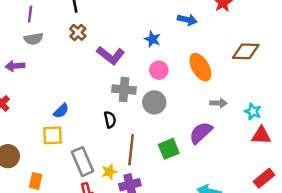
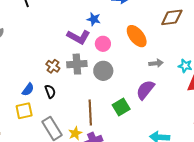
brown cross: (78, 32) -> (53, 66), moved
purple L-shape: (111, 55) -> (79, 37), moved
black semicircle: (110, 120) -> (50, 91), moved

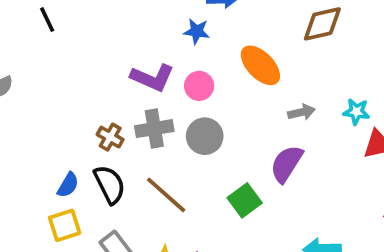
blue star: (94, 19) -> (197, 31), moved
black semicircle: (50, 91) -> (110, 184), size x1.5
brown line: (90, 113) -> (166, 195), moved, turned -40

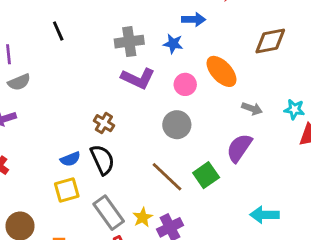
pink circle: (199, 86) -> (185, 84), moved
gray arrow: (302, 112) -> (252, 109), turned 30
gray cross: (154, 129) -> (129, 42), moved
blue semicircle: (68, 185) -> (70, 159), turned 36
brown line: (166, 195) -> (167, 177), moved

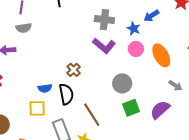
blue arrow: (194, 19) -> (151, 16), turned 133
pink circle: (185, 84) -> (136, 49), moved
green square: (206, 175) -> (131, 108), moved
brown line: (167, 177) -> (92, 115), moved

